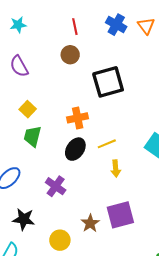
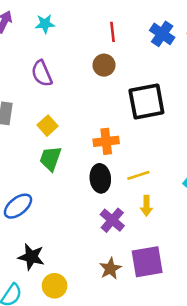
black ellipse: (75, 149) -> (100, 178), turned -45
purple cross: (56, 186) -> (112, 220), moved
yellow circle: (60, 240) -> (55, 286), moved

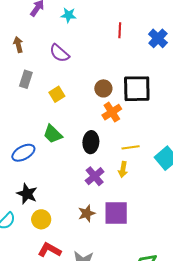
brown circle: (104, 65) -> (103, 88), moved
purple semicircle: (42, 73) -> (59, 53), turned -35
orange cross: (106, 141) -> (112, 112), moved, turned -36
green trapezoid: (50, 159) -> (53, 134), moved, turned -75
yellow line: (138, 175) -> (131, 147), moved

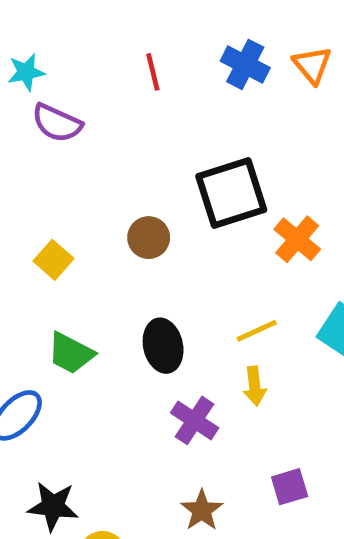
purple semicircle: (59, 53) -> (57, 123), moved
brown circle: (103, 88) -> (149, 238), moved
orange cross: (112, 112) -> (297, 239), moved
purple square: (116, 213) -> (290, 487), moved, size x0.6

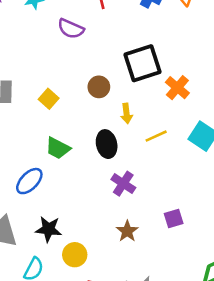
purple semicircle: (57, 123) -> (71, 29), moved
yellow arrow: (255, 386) -> (127, 114), moved

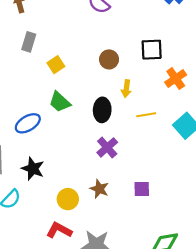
black square: (143, 63) -> (152, 50), size x0.7
yellow square: (49, 99) -> (56, 65), moved
brown star: (127, 231) -> (99, 189), turned -30
yellow circle: (75, 255) -> (68, 199), moved

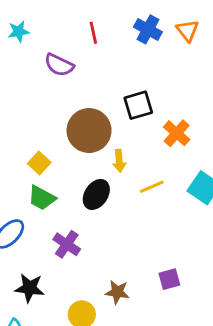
brown circle: (109, 59) -> (89, 131), size x1.8
yellow square: (56, 65) -> (39, 163), moved
black ellipse: (102, 110) -> (96, 194), turned 45
purple cross: (107, 147) -> (67, 244), moved

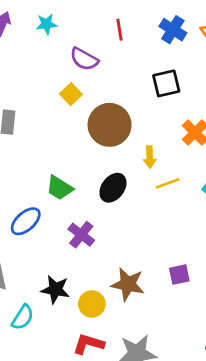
black square: (138, 105) -> (166, 83), moved
yellow arrow: (119, 161) -> (150, 157), moved
yellow square: (39, 163) -> (71, 94), moved
black star: (29, 288) -> (55, 290), moved
brown star: (117, 292) -> (128, 284), size x1.4

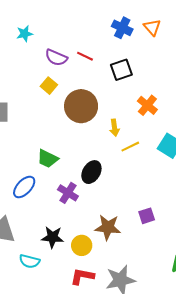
red line: (119, 30) -> (85, 56), moved, turned -49
black ellipse: (113, 188) -> (91, 172), moved
cyan semicircle: (23, 317) -> (29, 261), turned 78

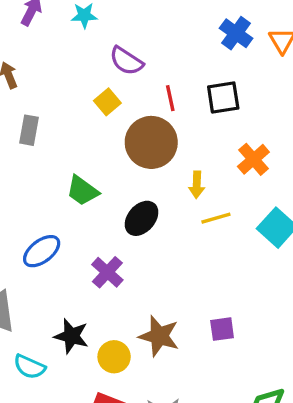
red line: (85, 56) -> (170, 98), moved, turned 42
green trapezoid: (48, 159) -> (82, 191), moved
black ellipse: (91, 172) -> (141, 218), moved

